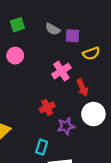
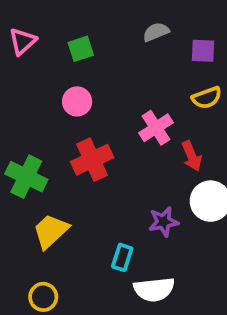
gray semicircle: (53, 29) -> (156, 32), moved, turned 128
purple square: (72, 36) -> (203, 51), moved
red cross: (47, 107) -> (92, 160), moved, size x1.5

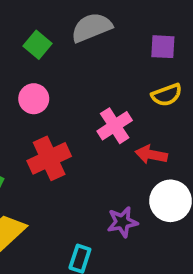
gray semicircle: (156, 32) -> (92, 27), moved, size x1.5
green square: (81, 49) -> (38, 45), turned -32
red arrow: (192, 156) -> (151, 155), turned 124

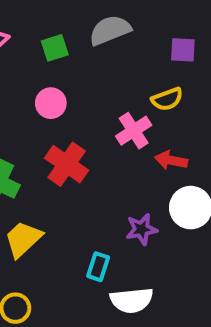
green square: (38, 45) -> (55, 48), turned 32
yellow semicircle: (167, 95) -> (167, 99), moved
red cross: (49, 158) -> (67, 164), turned -30

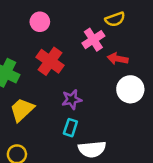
purple star: (141, 229) -> (72, 100), moved

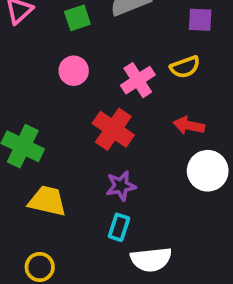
pink cross: (93, 40) -> (138, 80), moved
red cross: (50, 61) -> (113, 129), moved
yellow trapezoid: (22, 110) -> (47, 201), turned 56

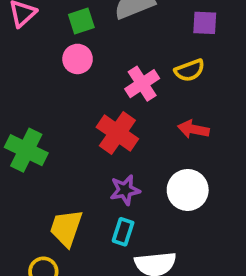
pink circle: (74, 71) -> (78, 59), moved
white circle: (208, 171) -> (188, 190), moved
yellow trapezoid: (47, 201) -> (66, 228), moved, turned -84

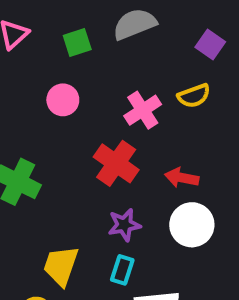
purple square: (205, 23) -> (210, 45), turned 32
pink circle: (78, 59) -> (63, 100), moved
red arrow: (193, 129) -> (182, 178), moved

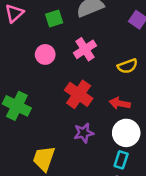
yellow semicircle: (194, 96) -> (127, 66), moved
pink cross: (143, 110) -> (85, 49), moved
cyan rectangle: (122, 270) -> (121, 160), moved

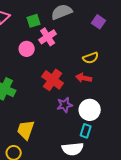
pink cross: (85, 49) -> (48, 37), moved
red arrow: (120, 103) -> (84, 78), moved
purple star: (84, 133) -> (65, 105), moved

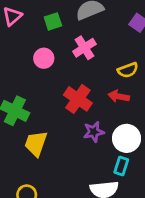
pink cross: (48, 37) -> (84, 48), moved
yellow trapezoid: (26, 130) -> (36, 144), moved

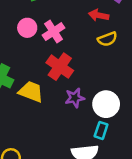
pink cross: (84, 48) -> (54, 32), moved
red arrow: (119, 96) -> (99, 15), moved
yellow trapezoid: (36, 144) -> (31, 92), moved, turned 92

